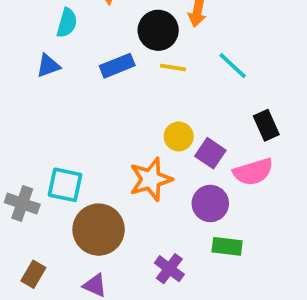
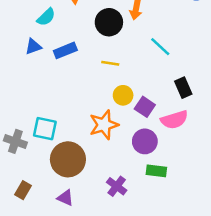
cyan semicircle: (67, 23) -> (46, 17), turned 30
blue rectangle: (117, 66) -> (65, 50), moved
yellow line: (173, 68) -> (110, 63), moved

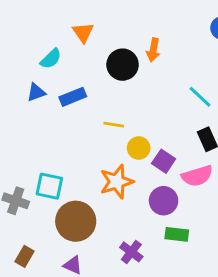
cyan line: (160, 47) -> (200, 97), moved
yellow line: (110, 63) -> (114, 125), moved

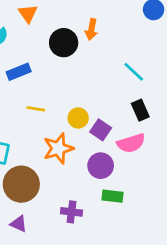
yellow line: (114, 125) -> (36, 109), moved
purple cross: (131, 252) -> (72, 212), turned -30

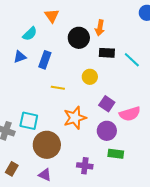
blue rectangle: (19, 72) -> (45, 60), turned -48
black rectangle: (140, 110) -> (107, 53), moved, turned -63
yellow circle: (78, 118) -> (90, 77), moved

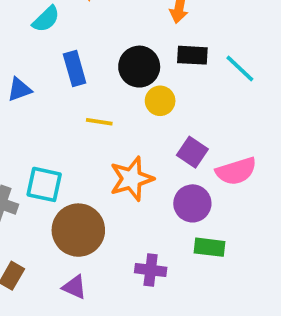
black circle: (79, 38) -> (139, 67), moved
blue triangle: (20, 57) -> (19, 89), moved
blue rectangle: (45, 60) -> (75, 68), turned -36

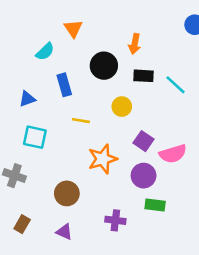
black circle: (139, 67) -> (104, 66), moved
cyan square: (44, 184) -> (35, 137), moved
brown circle: (78, 230) -> (67, 193), size x0.7

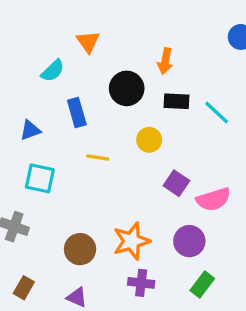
orange star: (103, 159) -> (131, 241), moved
purple circle: (144, 176) -> (189, 241), moved
green rectangle: (155, 205) -> (202, 284), moved, turned -60

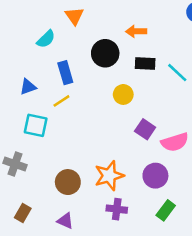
orange arrow: (165, 61) -> (136, 31), turned 78
yellow line: (98, 158) -> (61, 101), moved, turned -42

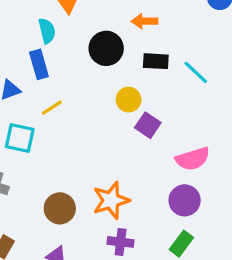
cyan semicircle: (46, 39) -> (47, 31), moved, turned -60
blue rectangle: (65, 73) -> (39, 64), moved
purple square: (145, 129) -> (148, 125), moved
purple circle: (155, 176) -> (185, 200), moved

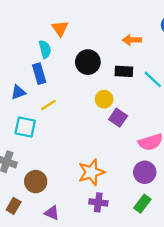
orange arrow: (145, 21) -> (132, 40), moved
brown circle: (60, 208) -> (36, 182), moved

